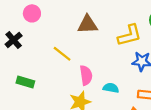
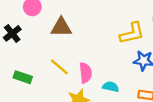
brown triangle: (88, 24) -> (61, 27), moved
yellow line: (62, 54) -> (59, 67), moved

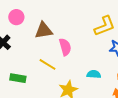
pink semicircle: (86, 73) -> (65, 47), moved

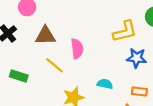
brown triangle: (44, 30) -> (45, 36), moved

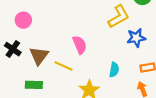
brown triangle: (45, 36) -> (39, 56), moved, turned -36
cyan semicircle: (105, 84) -> (114, 70), turned 104

